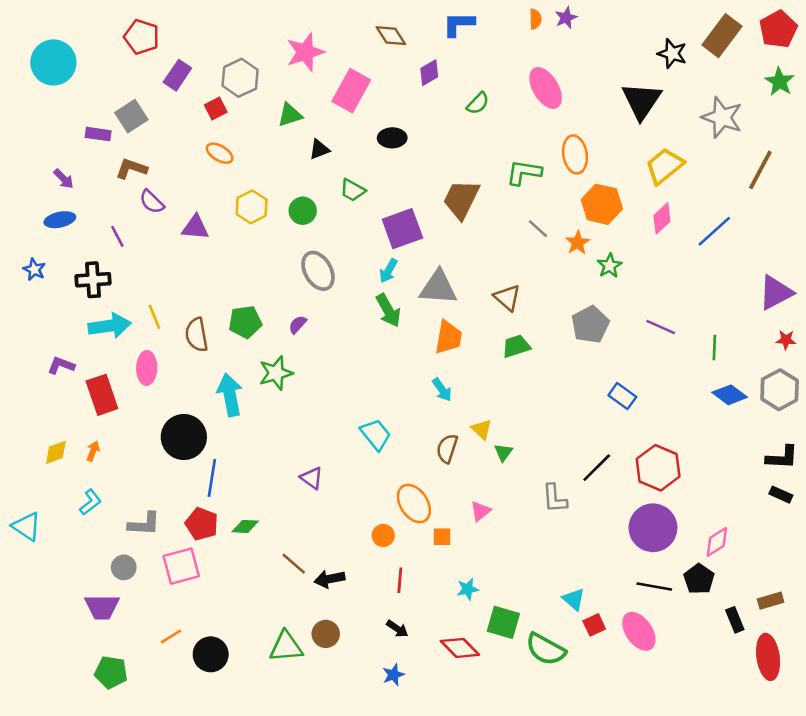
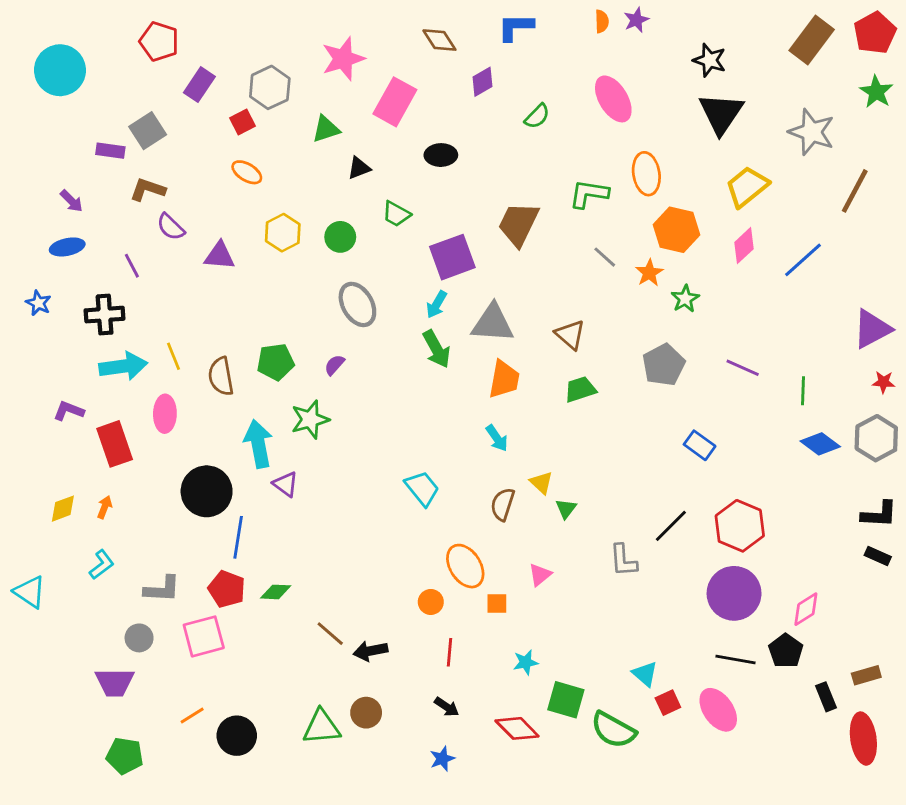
black star: (672, 53) -> (710, 60), moved
purple triangle: (312, 478) -> (286, 484), moved

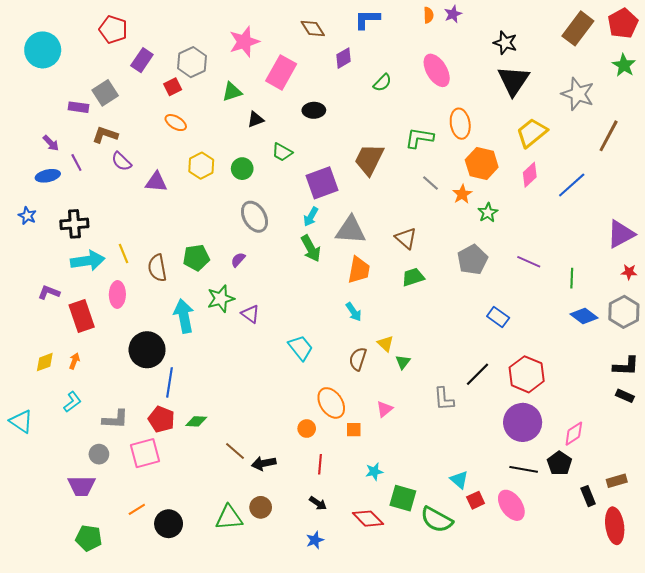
purple line: (132, 266) -> (76, 162), moved
purple triangle: (286, 484) -> (250, 314), moved

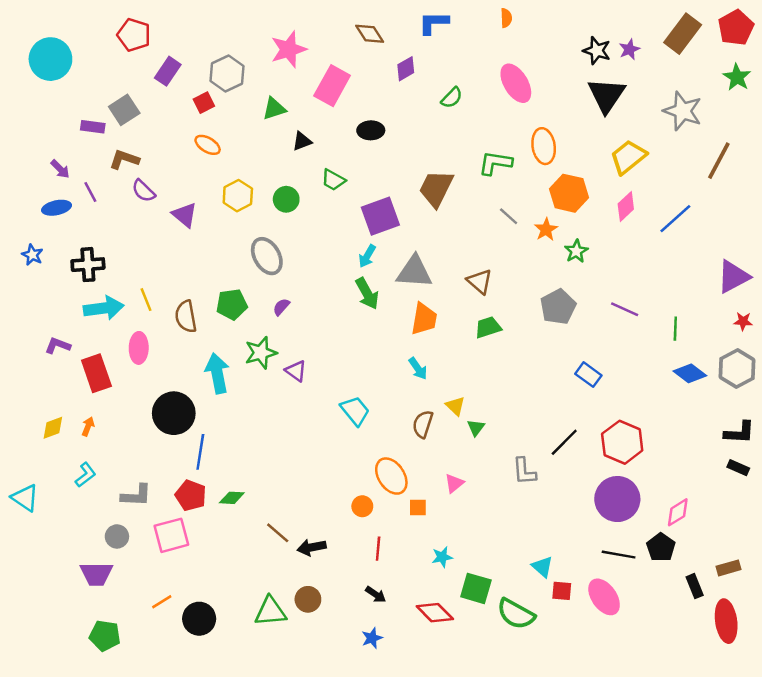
purple star: (453, 14) -> (629, 49), moved
purple triangle: (156, 182) -> (185, 215), turned 35
gray ellipse: (254, 217) -> (267, 256), moved
red square: (476, 500) -> (562, 591), turned 30

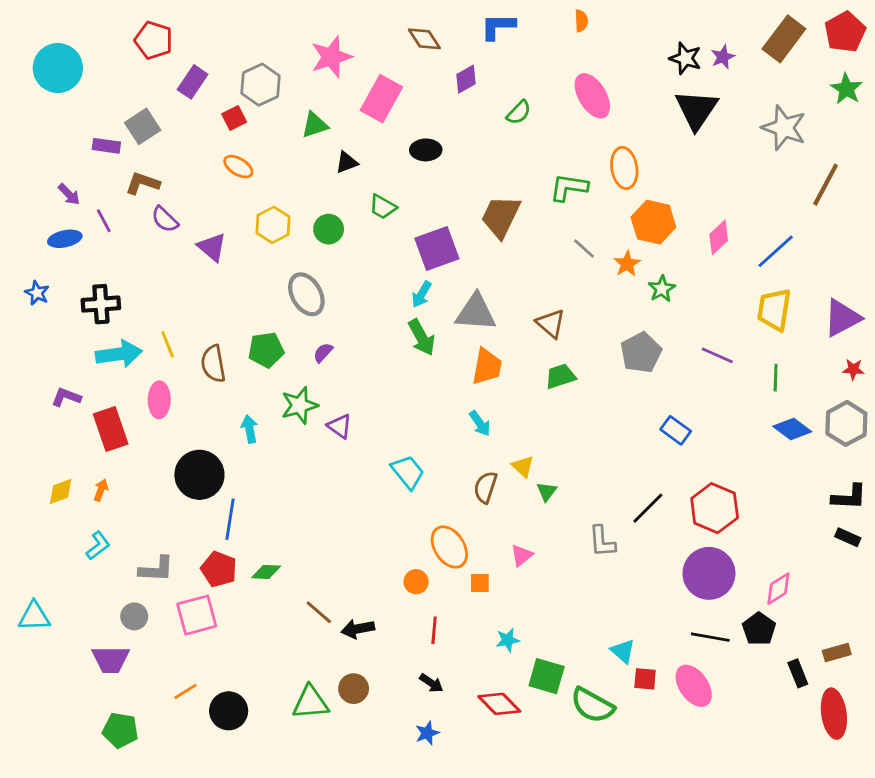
yellow trapezoid: (628, 157) -> (774, 310), moved, turned -42
cyan arrow: (217, 373) -> (249, 429), size x0.6
cyan triangle: (25, 498) -> (34, 616), moved, turned -36

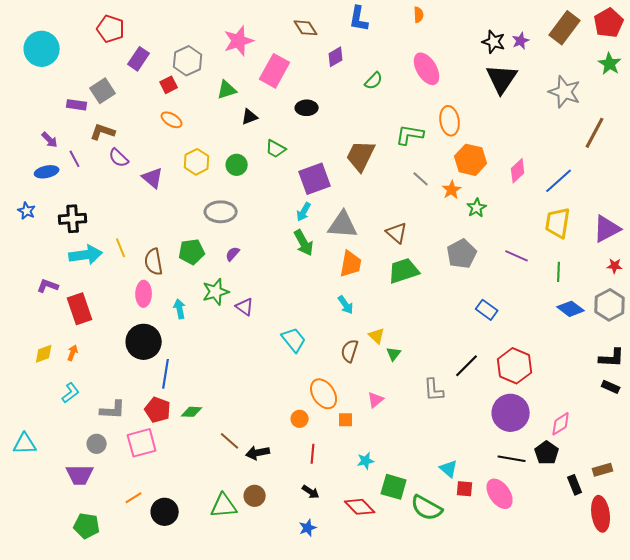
blue L-shape: (498, 26) -> (359, 19), turned -80
gray ellipse: (306, 294) -> (221, 212), turned -60
green trapezoid: (560, 376) -> (404, 271), size x1.4
pink ellipse: (159, 400) -> (144, 294), moved

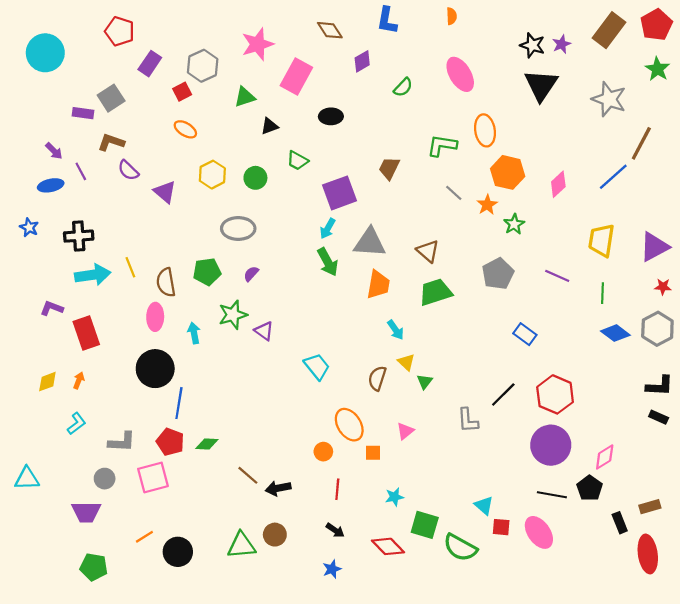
brown trapezoid: (361, 156) -> (389, 168), size x0.7
blue line: (559, 181) -> (613, 177), moved
cyan arrow: (346, 305) -> (396, 330), moved

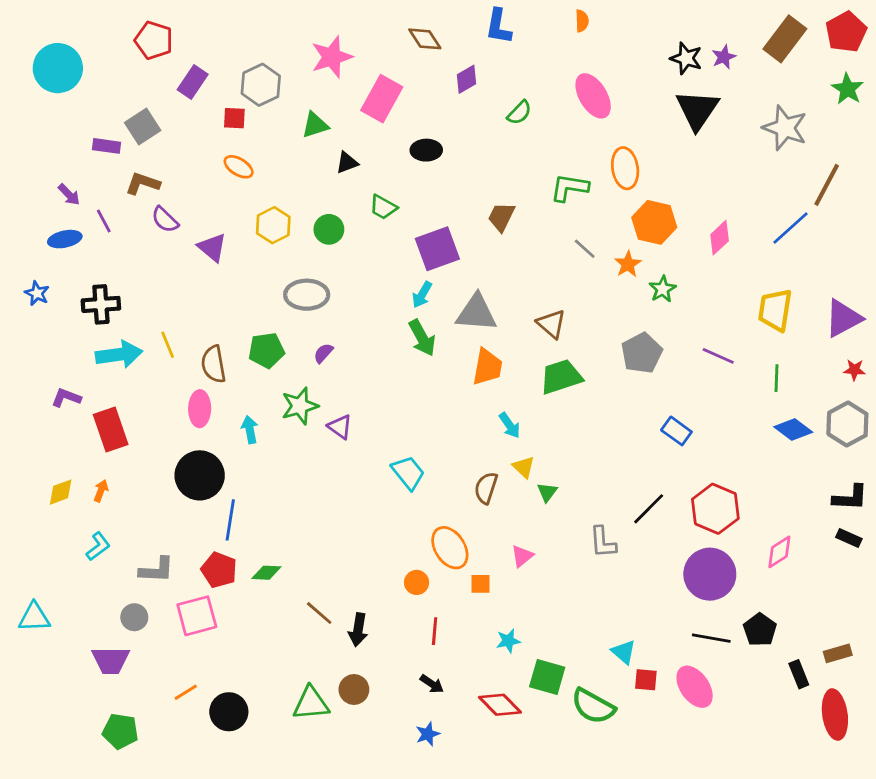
red square: (182, 92) -> (234, 118), turned 30
pink diamond: (605, 457) -> (779, 552), moved
black arrow: (278, 488) -> (358, 630), turned -70

